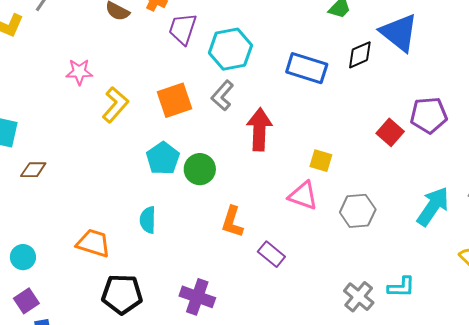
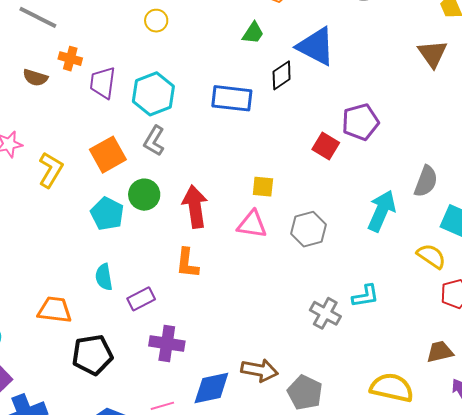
red arrow: (259, 129) -> (195, 207), moved
green circle: (200, 169) -> (144, 195), moved
purple rectangle: (271, 254) -> (141, 299), moved, turned -56

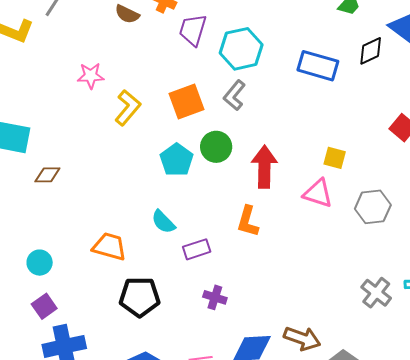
cyan semicircle: (104, 277) -> (163, 222), turned -44
purple cross: (167, 343) -> (215, 297), size x0.7

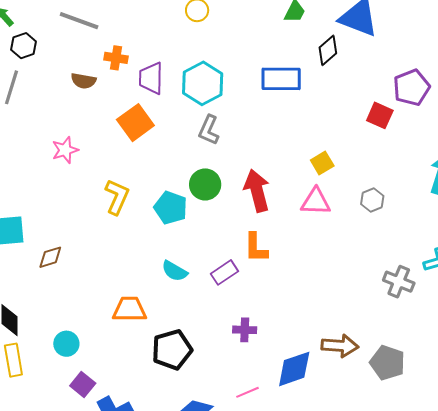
orange square: (187, 102) -> (135, 123), moved
yellow L-shape: (128, 108) -> (117, 197), moved
yellow square: (335, 158) -> (322, 163), turned -30
gray hexagon: (373, 207) -> (372, 200), size x0.7
purple rectangle: (197, 249) -> (225, 272), moved

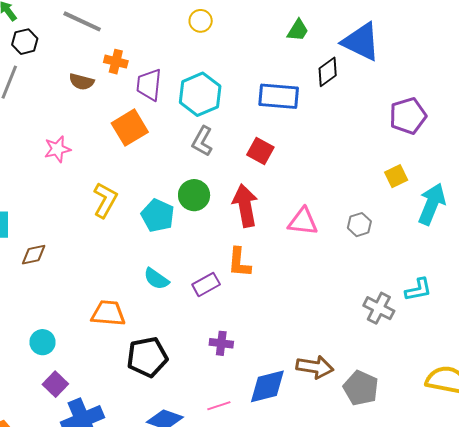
red square: (380, 115) -> (260, 151), moved
yellow square: (322, 163) -> (396, 176), moved

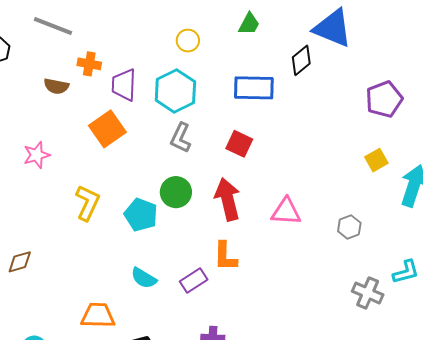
yellow circle: (201, 21) -> (188, 41), moved
green trapezoid: (298, 30) -> (249, 24), moved
gray hexagon: (359, 225) -> (349, 227), moved

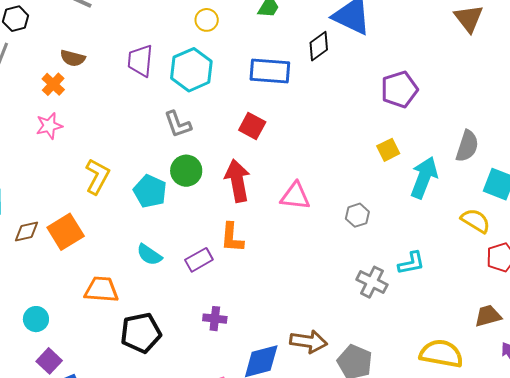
orange cross: (89, 64) -> (53, 84), moved, turned 30
orange square: (107, 129) -> (66, 232), moved
gray L-shape: (181, 138) -> (178, 124), moved, turned -48

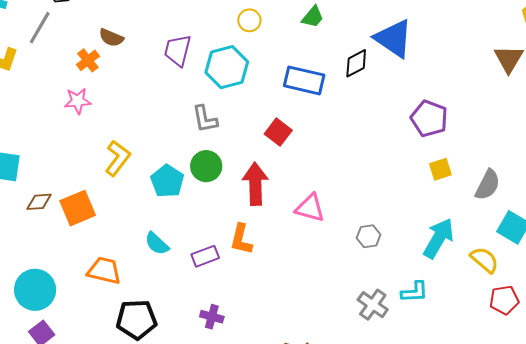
purple pentagon: (399, 89) -> (429, 119), turned 30
yellow square: (388, 150) -> (440, 169), moved
cyan arrow: (424, 177) -> (439, 238), moved
cyan circle: (36, 319) -> (35, 290), size x1.6

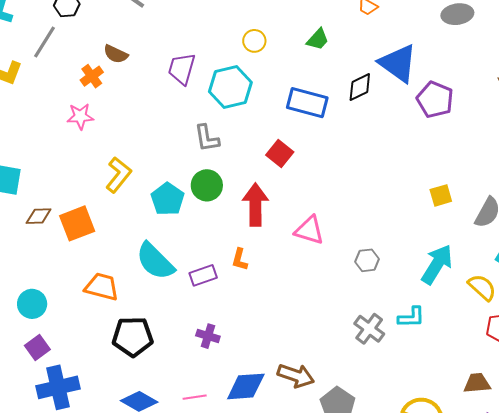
purple pentagon: (429, 119) -> (435, 100), moved
orange L-shape: (241, 239) -> (240, 259), size x0.7
cyan semicircle: (157, 244) -> (155, 261), size x1.6
cyan circle: (35, 290) -> (32, 304), size x0.7

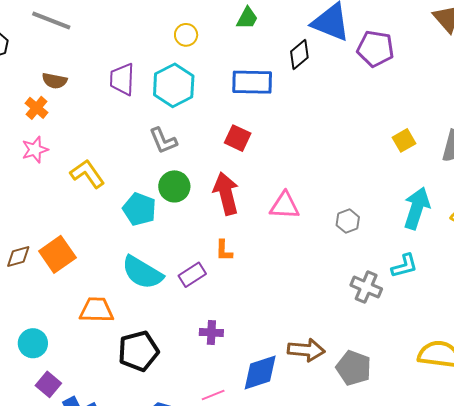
yellow L-shape: (118, 175) -> (87, 174), moved, turned -60

